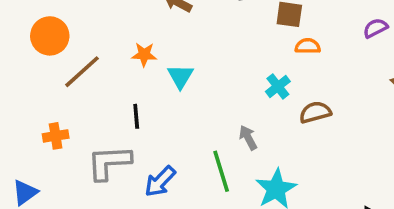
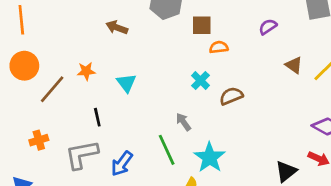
orange star: (144, 54) -> (86, 71), moved

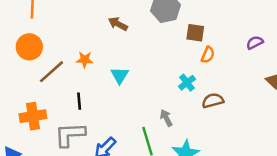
orange semicircle: (219, 47) -> (208, 55), turned 112
black line: (97, 117) -> (79, 101), moved
orange cross: (39, 140) -> (33, 116), size x1.5

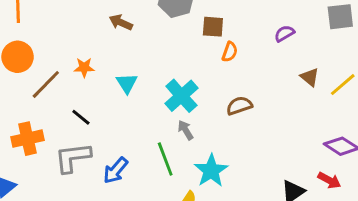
cyan cross: (187, 83) -> (181, 96), moved, size x1.6
black line: (79, 101) -> (81, 117), turned -42

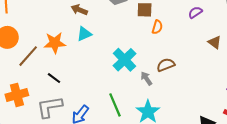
orange star: (84, 67) -> (55, 43), size x1.5
cyan triangle: (127, 83) -> (84, 34), moved, turned 42
gray arrow: (186, 130) -> (146, 78), moved

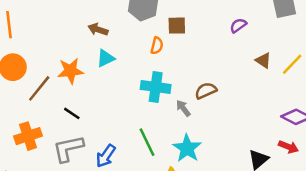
orange semicircle: (157, 27) -> (157, 46), moved
cyan cross: (124, 60) -> (156, 87), turned -35

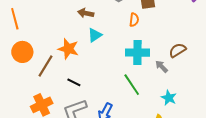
orange star: (70, 71) -> (68, 49), turned 30
green line: (147, 142) -> (132, 85), moved
cyan star: (187, 148) -> (169, 98), size x0.7

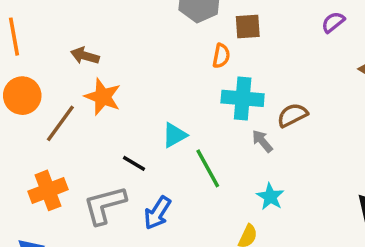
brown arrow: (86, 13) -> (85, 56), moved
cyan triangle: (95, 35) -> (175, 135), moved
cyan cross: (137, 53) -> (243, 98), moved
black line: (74, 82) -> (134, 163), moved

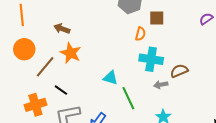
cyan triangle: (175, 135) -> (110, 78), turned 42
gray arrow: (262, 141) -> (161, 85), turned -64
black line: (134, 163) -> (61, 90), moved

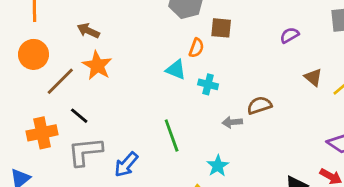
cyan cross: (151, 59) -> (208, 84), size x0.6
brown semicircle: (179, 71) -> (259, 105), moved
cyan triangle: (110, 78) -> (176, 70), moved
gray arrow: (161, 85) -> (232, 122), moved

